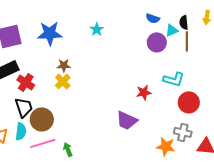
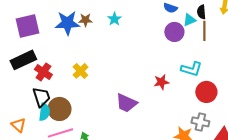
brown star: (64, 65) -> (85, 20), moved
purple trapezoid: (127, 120) -> (126, 103), moved
cyan semicircle: (21, 131) -> (44, 112), moved

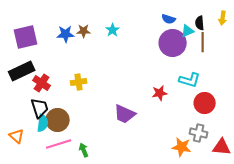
blue star: (67, 23) -> (66, 34), size x0.7
purple circle: (174, 32) -> (173, 43), size x1.4
yellow cross: (80, 71) -> (79, 82), turned 35

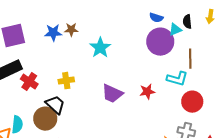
cyan star: (113, 30) -> (100, 48), moved, size x1.5
brown line: (203, 42) -> (190, 59), moved
black trapezoid: (40, 108) -> (55, 105), moved, turned -30
purple trapezoid: (125, 114) -> (112, 94), moved
cyan semicircle: (43, 123) -> (17, 125), moved

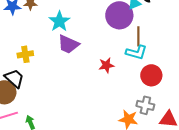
brown line: (190, 59) -> (138, 36), moved
purple trapezoid: (112, 94) -> (68, 44), moved

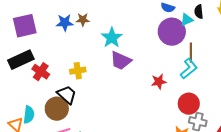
cyan L-shape: (136, 52) -> (189, 69), turned -55
red circle: (151, 75) -> (189, 104), moved

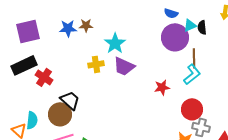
black semicircle: (199, 12) -> (202, 27), moved
yellow cross: (78, 71) -> (96, 64), moved

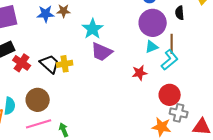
cyan triangle: (190, 25) -> (152, 47), moved
yellow cross: (96, 64) -> (65, 64), moved
black trapezoid: (70, 100) -> (50, 64), moved

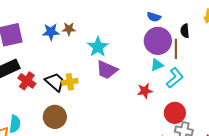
brown line: (172, 44) -> (176, 49), moved
brown circle: (38, 100) -> (55, 117), moved

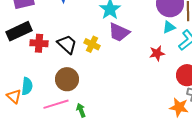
red cross: (27, 81) -> (39, 43), turned -30
yellow cross: (70, 82) -> (92, 44), moved, turned 35

